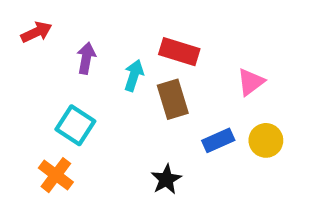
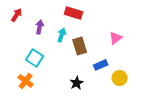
red arrow: (36, 32) -> (17, 15), turned -32
red rectangle: (179, 52) -> (74, 13), moved
yellow circle: (266, 140) -> (120, 78), moved

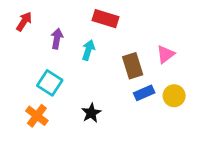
brown rectangle: (80, 46) -> (133, 66), moved
yellow circle: (120, 78) -> (174, 96), moved
black star: (77, 83) -> (91, 113), moved

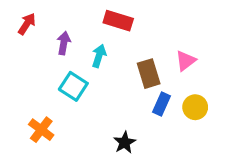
cyan square: (50, 83) -> (73, 86), moved
blue rectangle: (144, 93) -> (161, 104), turned -42
black star: (91, 113) -> (125, 142), moved

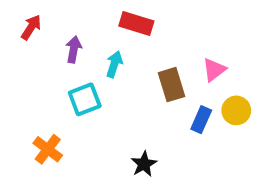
cyan square: (73, 86) -> (85, 99), turned 36
blue rectangle: (161, 104) -> (201, 120), moved
yellow circle: (195, 107) -> (236, 110), moved

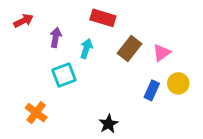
red arrow: (31, 27) -> (24, 21), turned 30
brown rectangle: (172, 85) -> (129, 49), moved, turned 55

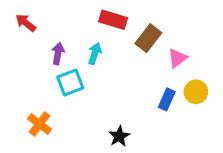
red arrow: (24, 21) -> (26, 23), turned -114
purple arrow: (56, 37) -> (58, 53), moved
brown rectangle: (129, 49) -> (148, 38), moved

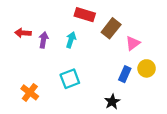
red arrow: (26, 23) -> (23, 33), moved, turned -35
cyan square: (70, 83) -> (70, 79), moved
black star: (119, 136) -> (112, 102), moved

